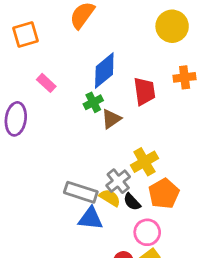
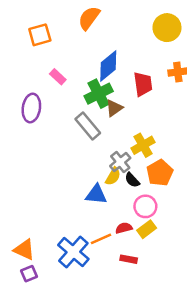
green cross: (93, 102) -> (99, 94), size x1.6
gray rectangle: (81, 192) -> (88, 126), moved, turned 32
yellow semicircle: (110, 198) -> (113, 176), turned 90

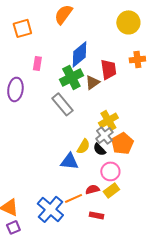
pink rectangle: (58, 77) -> (37, 63), turned 56
brown triangle: (114, 108) -> (92, 82), moved
gray cross: (120, 162) -> (104, 135), moved

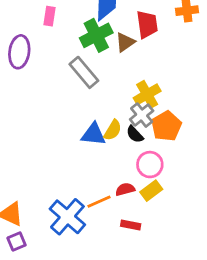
blue triangle: (69, 161) -> (94, 134), moved

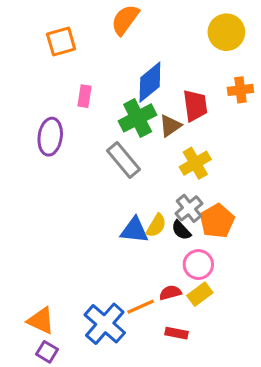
yellow cross: (147, 94) -> (195, 163), moved
purple square: (17, 242) -> (47, 352), turned -36

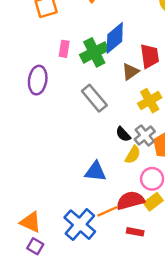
green cross: (138, 118) -> (94, 52), moved
yellow semicircle: (156, 226) -> (133, 155), moved
blue triangle: (134, 230) -> (95, 172), moved
black semicircle: (181, 230) -> (123, 134), moved
red semicircle: (170, 293) -> (130, 200), size x1.6

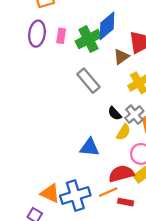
purple ellipse: (38, 80) -> (37, 34), moved
orange line: (108, 211) -> (108, 192), moved
orange triangle: (30, 222) -> (50, 193), moved
blue cross: (80, 225) -> (75, 195), turned 32

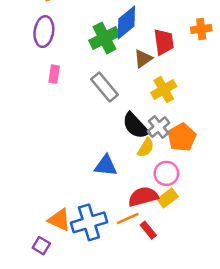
pink rectangle: (61, 36) -> (54, 74), moved
black semicircle: (115, 113) -> (135, 126), size x1.6
red rectangle: (126, 202) -> (148, 230), turned 40

